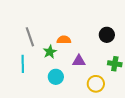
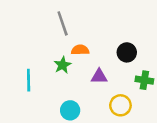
black circle: (107, 35) -> (127, 52), moved
gray line: (30, 37) -> (63, 23), moved
cyan circle: (56, 77) -> (70, 110), moved

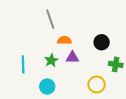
green star: (63, 65) -> (51, 60), moved
purple triangle: (99, 76) -> (72, 57), moved
cyan circle: (70, 110) -> (47, 87), moved

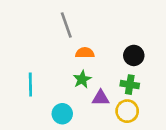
purple triangle: (72, 57) -> (101, 98), moved
green star: (51, 60) -> (82, 79), moved
green cross: (116, 64) -> (130, 85), moved

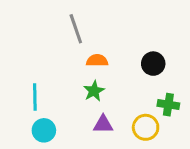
green cross: (130, 85) -> (168, 105), moved
purple triangle: (101, 98) -> (103, 124), moved
cyan circle: (62, 114) -> (44, 130), moved

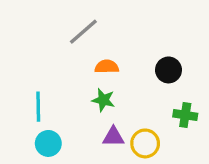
gray line: (76, 29) -> (83, 32), turned 68
green star: (94, 91) -> (103, 100), turned -30
yellow circle: (146, 127) -> (145, 143), moved

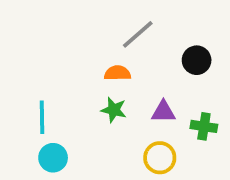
gray line: (83, 32) -> (138, 34), moved
black circle: (169, 70) -> (197, 60), moved
purple triangle: (113, 137) -> (163, 112), moved

